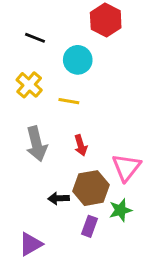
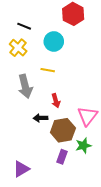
yellow cross: (29, 85) -> (18, 48), moved
gray arrow: (36, 144) -> (25, 86), moved
black arrow: (59, 198) -> (41, 118), moved

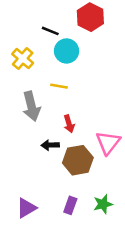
black line: (24, 26) -> (50, 31), moved
green star: (83, 146) -> (103, 204), moved
purple rectangle: (62, 157) -> (70, 205), moved

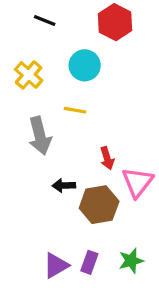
black line: (50, 31) -> (45, 20), moved
red arrow: (69, 124) -> (107, 158), moved
purple triangle: (26, 208) -> (56, 265), moved

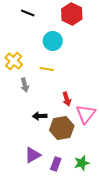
yellow cross: (29, 75) -> (14, 61), moved
gray arrow: (40, 136) -> (25, 85), size x0.6
purple triangle: (56, 265) -> (33, 155), moved

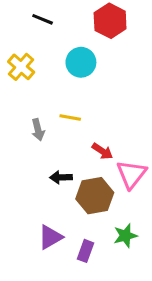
yellow cross: (14, 61) -> (21, 67), moved
yellow line: (47, 69) -> (70, 117), moved
red arrow: (67, 99) -> (102, 151), turned -40
green star: (82, 163) -> (125, 236), moved

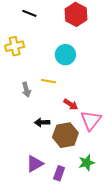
cyan circle: (81, 62) -> (65, 55), moved
yellow cross: (21, 67) -> (15, 46), turned 36

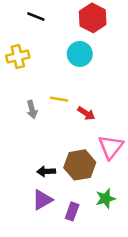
cyan circle: (65, 55) -> (80, 54), moved
red arrow: (71, 104) -> (86, 113), moved
black arrow: (42, 122) -> (46, 171), moved

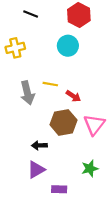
gray arrow: (32, 109) -> (27, 93), size x1.5
brown hexagon: (80, 165) -> (63, 122), moved
purple rectangle: (72, 211) -> (59, 189), moved, turned 72

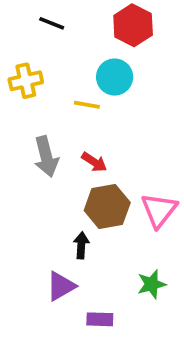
yellow line: (50, 84) -> (87, 105), moved
red arrow: (73, 96) -> (94, 162), moved
black arrow: (39, 145) -> (81, 245), moved, turned 96

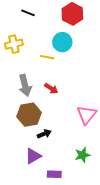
brown hexagon: (107, 206) -> (29, 115), moved
black arrow: (81, 245) -> (44, 134), turned 64

